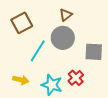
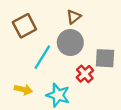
red cross: (76, 78) -> (85, 74), moved

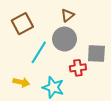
red cross: (85, 74) -> (78, 68), turned 35

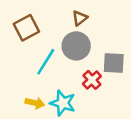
red cross: (78, 68) -> (92, 80), turned -35
yellow arrow: (21, 82) -> (35, 103), moved

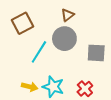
red cross: (92, 80) -> (85, 89), moved

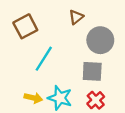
gray circle: (64, 39) -> (100, 40), moved
gray square: (96, 53) -> (92, 71), moved

